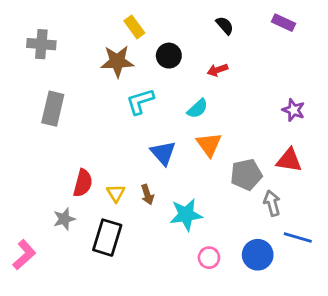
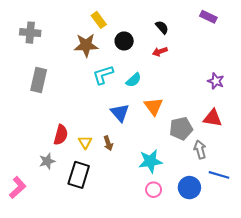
black semicircle: (225, 25) -> (162, 27), moved
cyan semicircle: (197, 109) -> (134, 80), moved
cyan star: (186, 215) -> (150, 161), moved

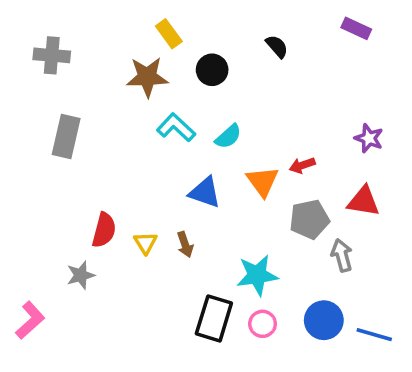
red arrow: (160, 52) -> (302, 165), moved
cyan L-shape: (103, 75) -> (176, 127), turned 60
blue triangle: (120, 113) -> (205, 192), turned -30
black rectangle: (79, 175) -> (214, 318), moved
blue line: (219, 175) -> (374, 335), moved

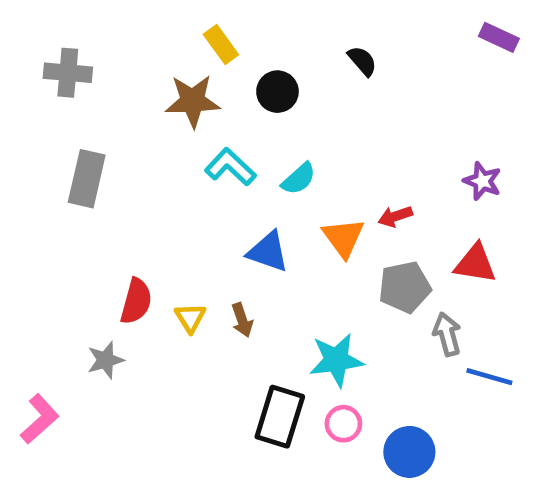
purple rectangle: (356, 28) -> (499, 37), moved
blue circle: (324, 320) -> (409, 452), moved
blue line: (374, 335) -> (489, 377), moved

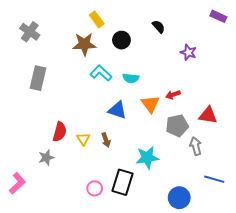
gray cross: (68, 73) -> (30, 32), turned 30
cyan semicircle: (299, 179) -> (131, 78), turned 49
purple star: (482, 181) -> (188, 52), moved
blue line: (489, 377) -> (214, 179), moved
pink circle: (343, 424) -> (95, 188), moved

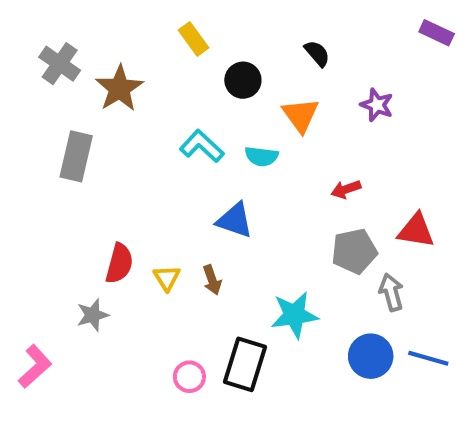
brown star: (84, 44) -> (119, 88), moved, turned -30
orange triangle: (150, 104) -> (301, 115), moved
blue circle: (179, 198) -> (371, 356), moved

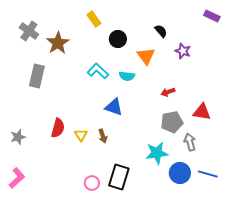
black semicircle: (317, 53) -> (161, 31), moved
gray star: (93, 315) -> (18, 137), moved
cyan star: (294, 315) -> (157, 153), moved

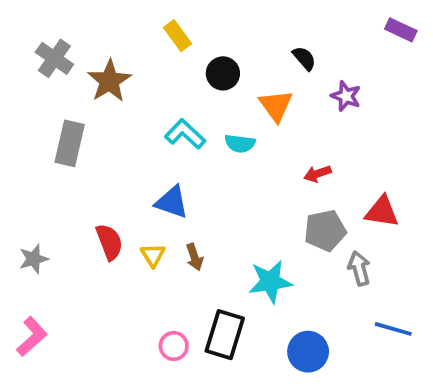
blue triangle: (114, 107) -> (172, 202), moved
red semicircle: (58, 128) -> (109, 242), turned -36
cyan star: (157, 153) -> (270, 282), moved
blue circle: (180, 173) -> (308, 352), moved

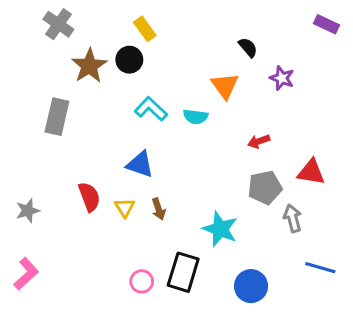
gray cross: (54, 58) -> (58, 24), moved
black circle: (223, 73) -> (129, 60), moved
cyan star: (270, 282) -> (220, 229), turned 30

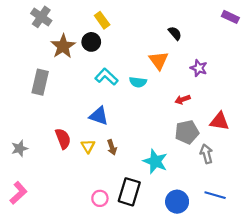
purple star: (282, 78) -> (199, 68), moved
blue line: (320, 268) -> (215, 195), moved

